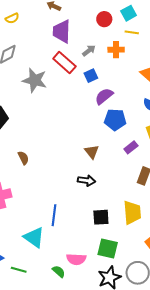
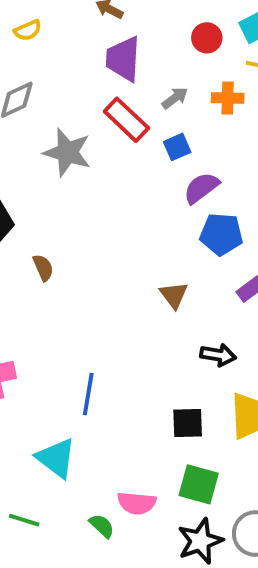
brown semicircle: (23, 158) -> (43, 268), moved
black arrow: (87, 181) -> (218, 355), moved
blue line: (54, 215) -> (88, 394), moved

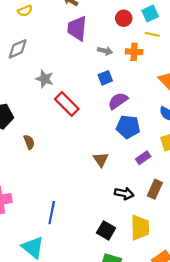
gray arrow: (175, 98) -> (105, 51), turned 48
red rectangle: (126, 120) -> (67, 104), moved
gray star: (67, 152) -> (45, 79), size x0.7
black square: (188, 423) -> (106, 230), turned 30

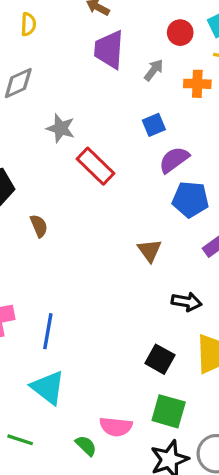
yellow semicircle: (25, 11) -> (28, 24), turned -64
gray arrow: (105, 51) -> (154, 70), moved, turned -64
blue line: (52, 213) -> (48, 331), moved

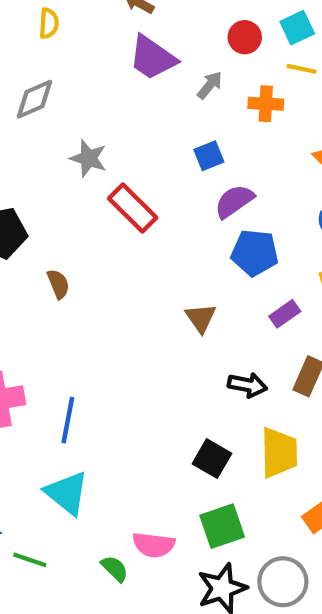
purple trapezoid: (109, 50) -> (153, 58), turned -60
green square: (169, 411) -> (222, 526), turned -36

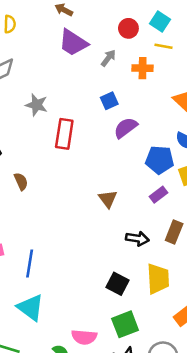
cyan square: (297, 28) -> (160, 21), turned -30
red rectangle: (133, 208) -> (64, 134), turned 56
blue pentagon: (255, 253) -> (160, 160), moved

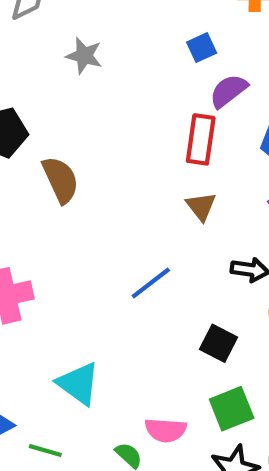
red rectangle: (64, 134) -> (201, 139), moved
brown semicircle: (21, 181) -> (60, 180), size x1.6
blue line: (30, 263) -> (151, 283), moved, turned 44

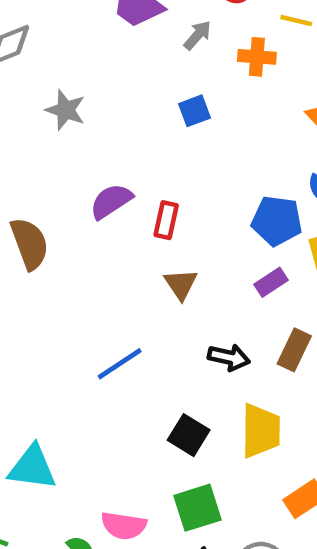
purple semicircle: (228, 91) -> (111, 201), moved
red rectangle: (201, 139) -> (166, 220), moved, size x0.7
cyan triangle: (78, 383) -> (32, 467), turned -33

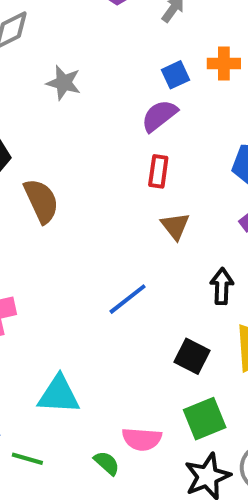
orange cross: (257, 57) -> (224, 64), moved
purple semicircle: (111, 201) -> (159, 116), moved
black arrow: (229, 357) -> (222, 286), turned -96

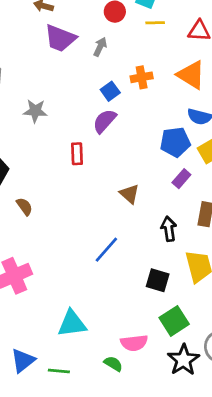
red rectangle: (158, 171) -> (77, 154), moved
brown semicircle: (41, 201) -> (24, 207), moved, size x0.6

